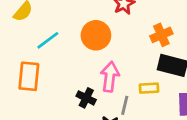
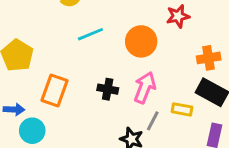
orange rectangle: (29, 76) -> (54, 90), moved
black cross: (86, 98) -> (108, 89), moved, turned -30

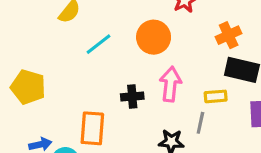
orange rectangle: (54, 90) -> (92, 128), moved
gray line: (153, 121) -> (200, 123), moved

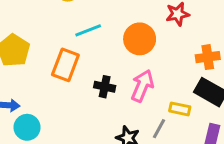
orange rectangle: (92, 128) -> (65, 65), moved

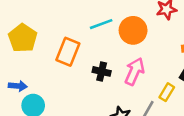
cyan line: (88, 30) -> (101, 24), moved
yellow rectangle: (180, 109) -> (167, 92), turned -72

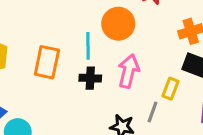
cyan line: (101, 24) -> (88, 46), moved, turned -60

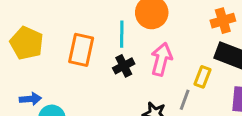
black cross: (90, 78) -> (124, 66), turned -30

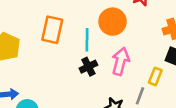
orange rectangle: (81, 50) -> (52, 30), moved

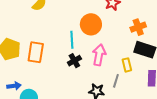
orange rectangle: (52, 30) -> (36, 52), moved
yellow rectangle: (155, 76) -> (127, 65), turned -32

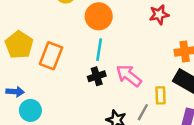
orange circle: (91, 24) -> (99, 16), moved
pink arrow: (99, 55) -> (129, 76), turned -75

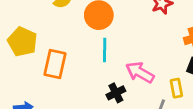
yellow pentagon: (19, 45) -> (22, 42), moved
black cross: (97, 76) -> (116, 93), moved

